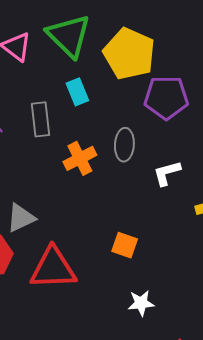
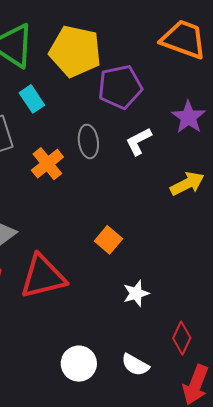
white L-shape: (167, 173) -> (139, 141), moved
orange square: (125, 245) -> (108, 240), turned 32

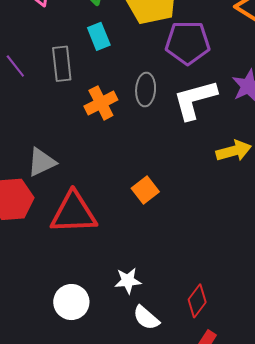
white L-shape: (139, 141) -> (195, 100), size x1.6
white star: (136, 293) -> (128, 281), moved
white circle: (79, 364) -> (71, 302), moved

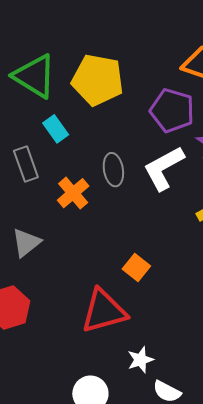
purple pentagon: (188, 43) -> (172, 110), moved, turned 30
gray triangle: (42, 162) -> (26, 243), moved
red triangle: (74, 213) -> (104, 311), moved

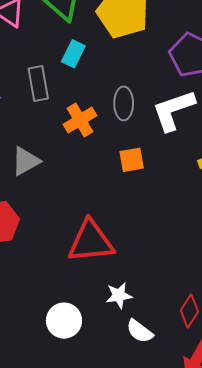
cyan rectangle: (56, 129) -> (73, 54), turned 52
orange square: (136, 267) -> (132, 160), moved, turned 32

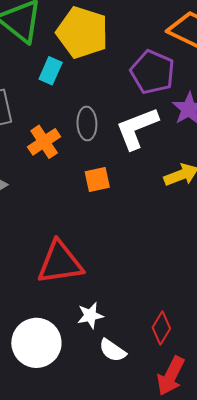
cyan rectangle: (73, 54) -> (51, 71), moved
white circle: (64, 321) -> (36, 343), size x1.4

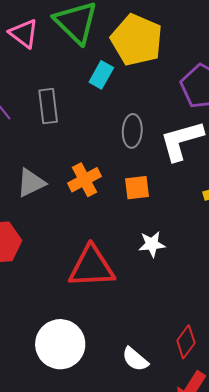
orange cross: (44, 142) -> (85, 180), moved
white star: (90, 315) -> (152, 244), moved

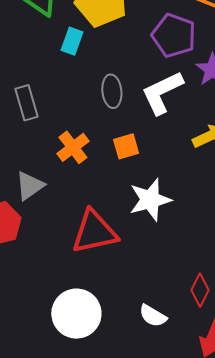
gray rectangle: (48, 106) -> (27, 103), moved
gray triangle: (31, 183) -> (30, 186), moved
white star: (152, 244) -> (150, 200), size x1.6

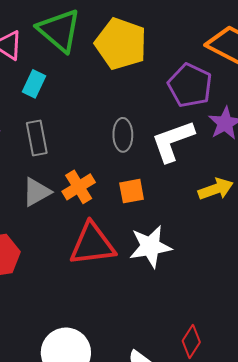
cyan rectangle: (72, 41) -> (34, 84), moved
gray triangle: (30, 186) -> (37, 192), moved
red triangle: (94, 232) -> (92, 244), moved

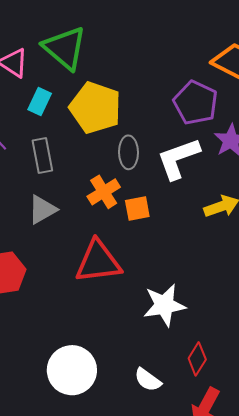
yellow pentagon: (121, 44) -> (95, 108), moved
orange cross: (79, 187) -> (104, 192), moved
white star: (150, 247) -> (164, 305), moved

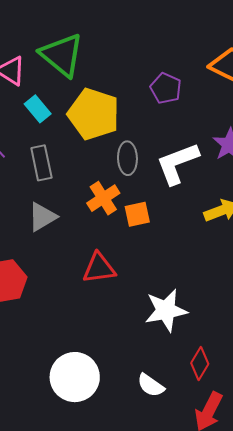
cyan rectangle: (40, 101) -> (38, 109), turned -64
purple pentagon: (196, 103) -> (166, 88), moved, size x0.7
red triangle: (98, 262) -> (99, 268), size x0.7

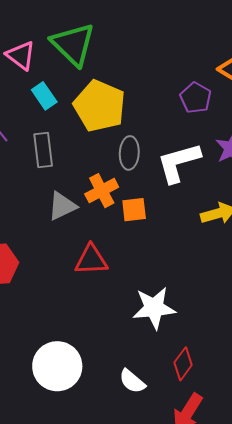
purple pentagon: (166, 88) -> (196, 98), moved
gray triangle: (42, 217) -> (62, 206), moved

